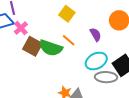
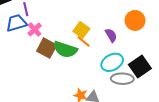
yellow square: (67, 14) -> (81, 30), moved

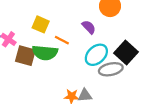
yellow square: (81, 30) -> (41, 24), moved

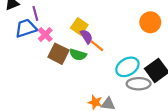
purple semicircle: (89, 27) -> (86, 37), moved
green semicircle: (45, 53) -> (78, 55), size x0.7

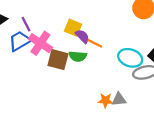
pink cross: (45, 35) -> (40, 43), size x1.5
cyan ellipse: (127, 67) -> (130, 58), turned 60

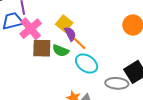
cyan ellipse: (130, 58) -> (87, 64), moved
brown square: (58, 60) -> (42, 48), turned -30

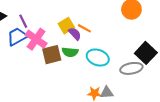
yellow square: (64, 23) -> (66, 26), turned 35
orange line: (80, 44) -> (84, 28), moved

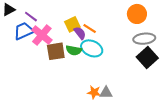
purple line: (23, 21) -> (31, 17), turned -32
cyan ellipse: (98, 58) -> (92, 48), moved
gray ellipse: (131, 68) -> (144, 39), moved

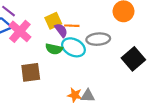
orange line: (90, 28) -> (72, 26), turned -32
gray ellipse: (144, 39) -> (98, 39), moved
brown square: (56, 51) -> (31, 72), moved

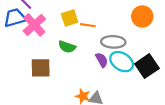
purple semicircle: (61, 30) -> (102, 60), moved
cyan ellipse: (73, 47) -> (122, 62), moved

